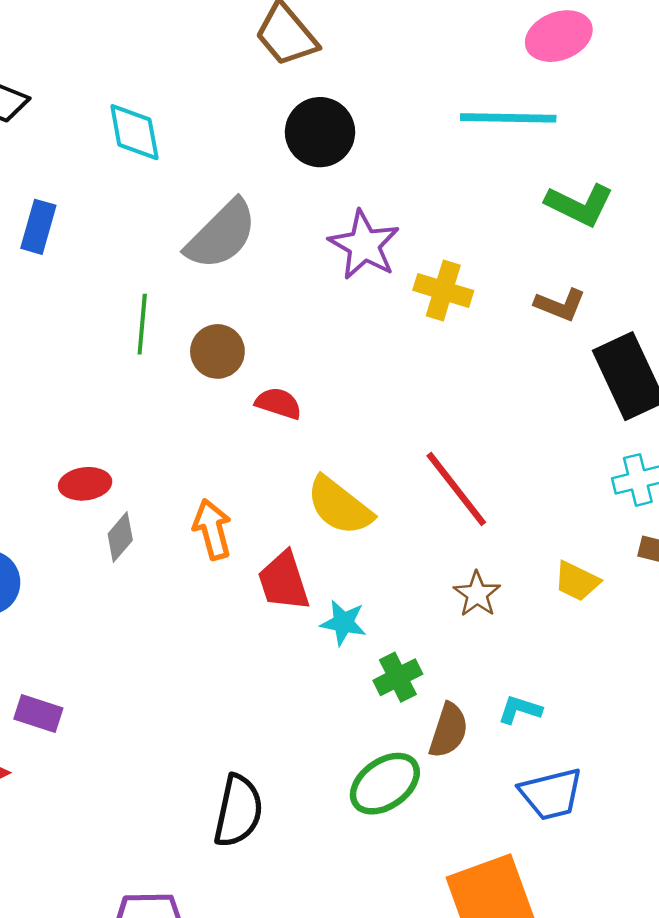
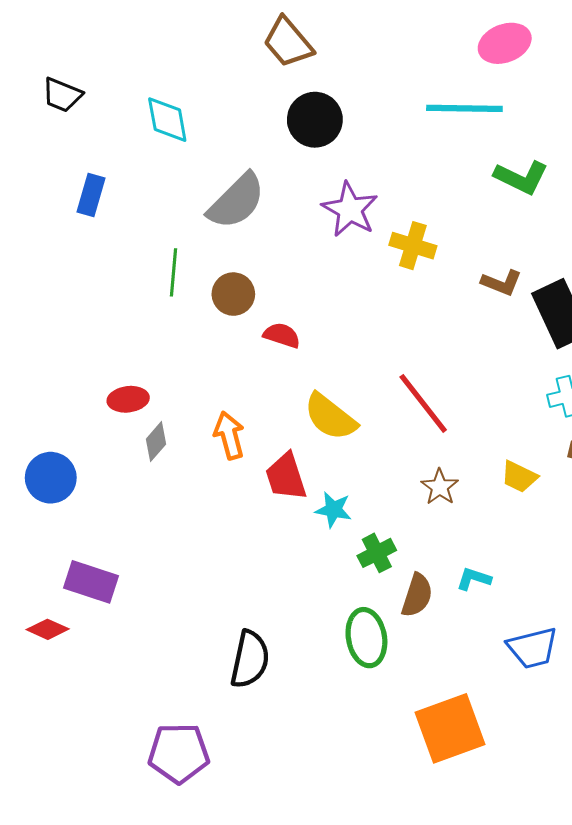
brown L-shape: (560, 305) -> (502, 283), moved
purple rectangle: (38, 714) -> (91, 582), size x1.4
green ellipse: (385, 784) -> (366, 638), turned -64
blue trapezoid: (551, 794) -> (533, 648), moved

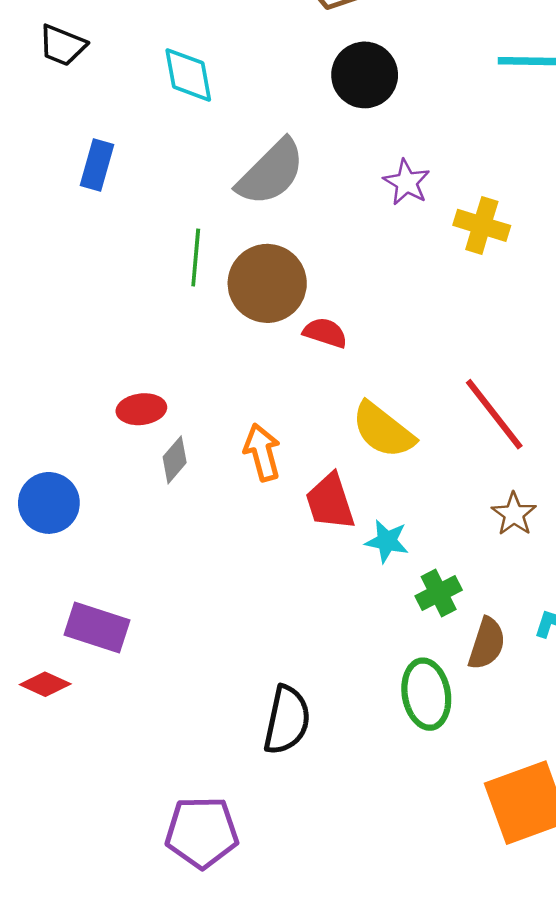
purple star: (350, 209) -> (407, 182), size x0.7
brown circle: (233, 294) -> (267, 283), size x1.5

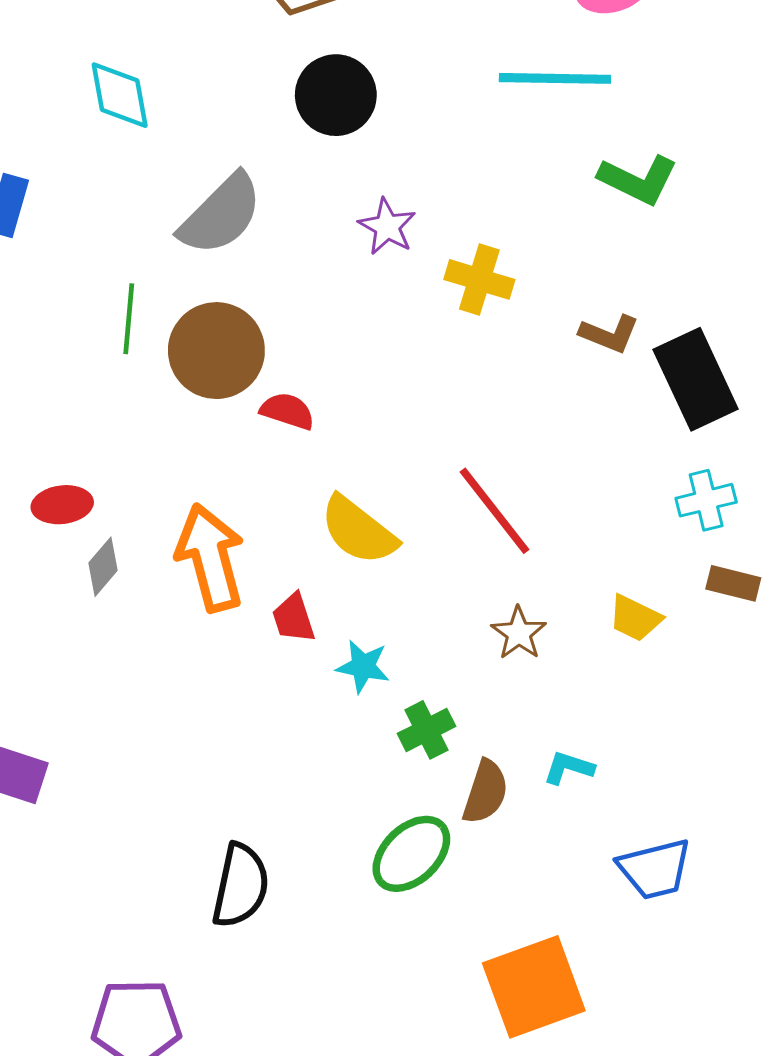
orange arrow: (262, 452) -> (210, 558), size x1.5
red trapezoid: (330, 502) -> (293, 618), size x0.7
green ellipse: (426, 694) -> (411, 854), turned 56

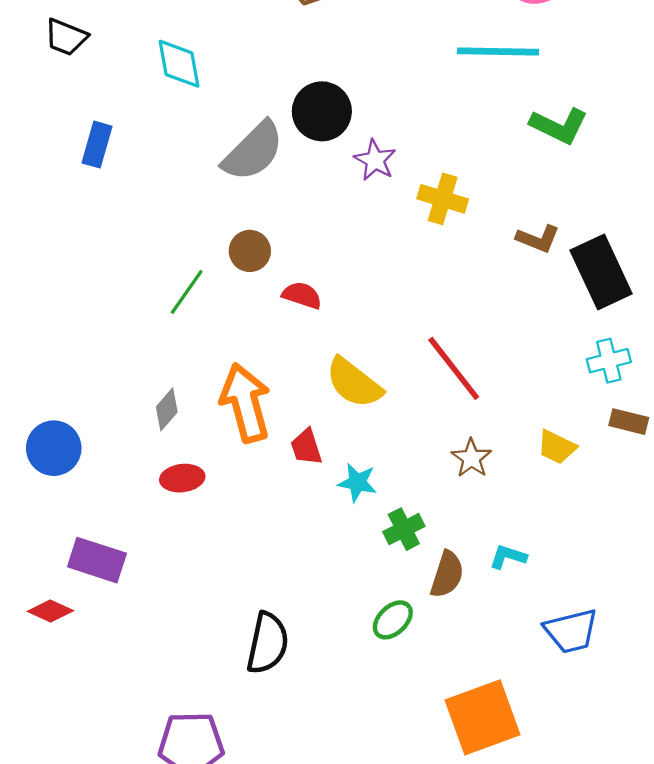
black circle: (336, 95) -> (322, 111), moved
green line: (129, 319) -> (187, 292), moved, turned 30
brown circle: (216, 351) -> (250, 251), size x0.6
red ellipse: (62, 505) -> (182, 478), moved
green ellipse: (411, 854) -> (393, 620), size x0.7

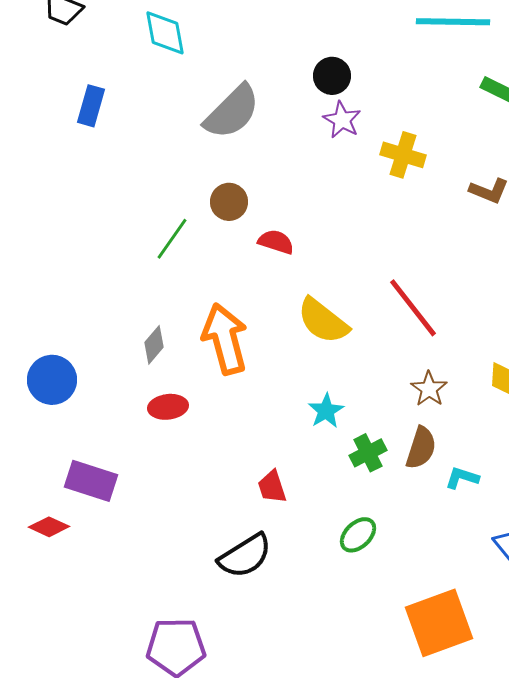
black circle: (322, 111) -> (332, 76), moved, size x0.7
red trapezoid: (306, 447) -> (272, 487), moved
cyan star: (357, 483) -> (326, 411), turned 30
brown semicircle: (447, 574) -> (421, 448), moved
black semicircle: (268, 643) -> (245, 556), turned 46

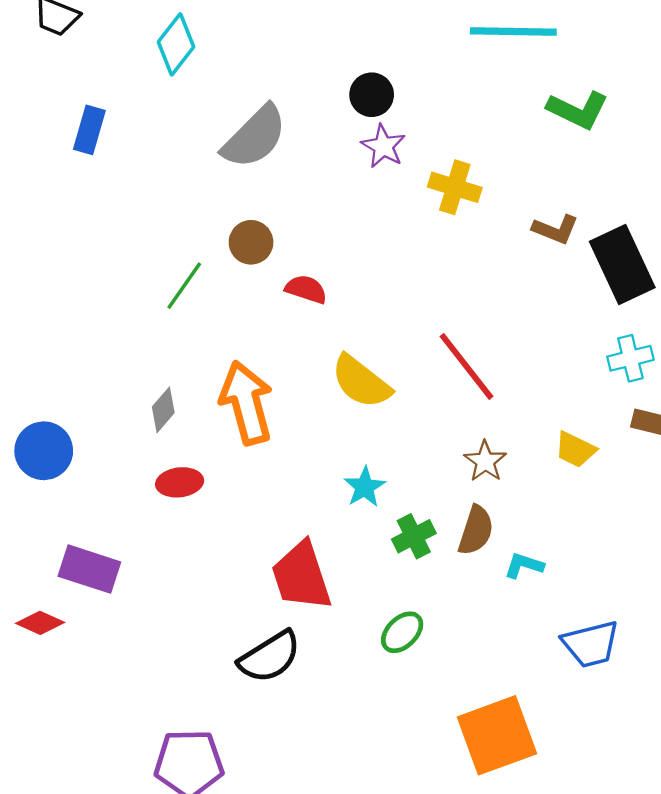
cyan diamond: (165, 33) -> (176, 44), turned 48
red trapezoid: (272, 487) -> (301, 576), size x1.8

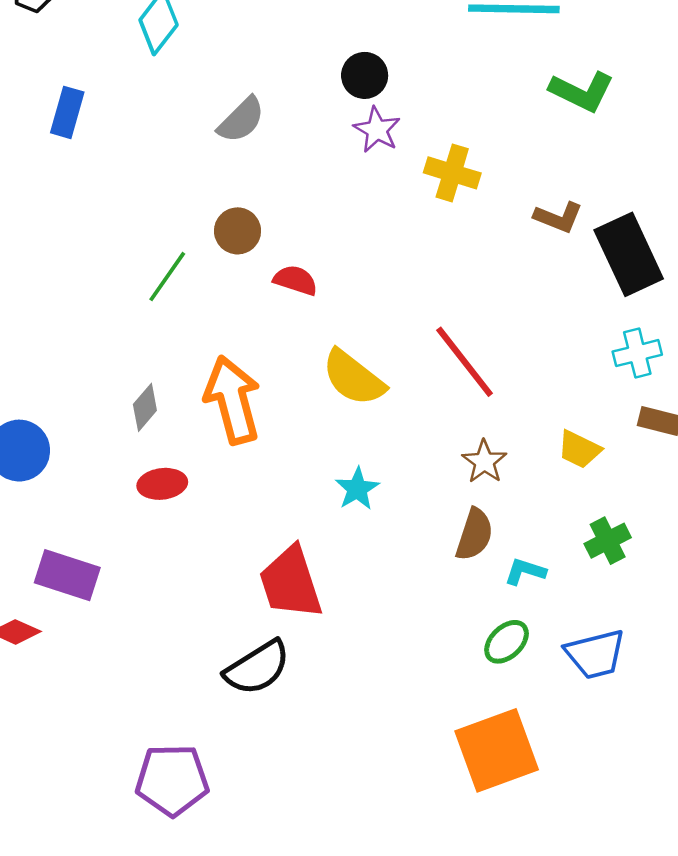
gray semicircle: (255, 137) -> (241, 120), size x0.7
green cross: (414, 536) -> (608, 541), moved
green ellipse: (402, 632) -> (507, 642), moved

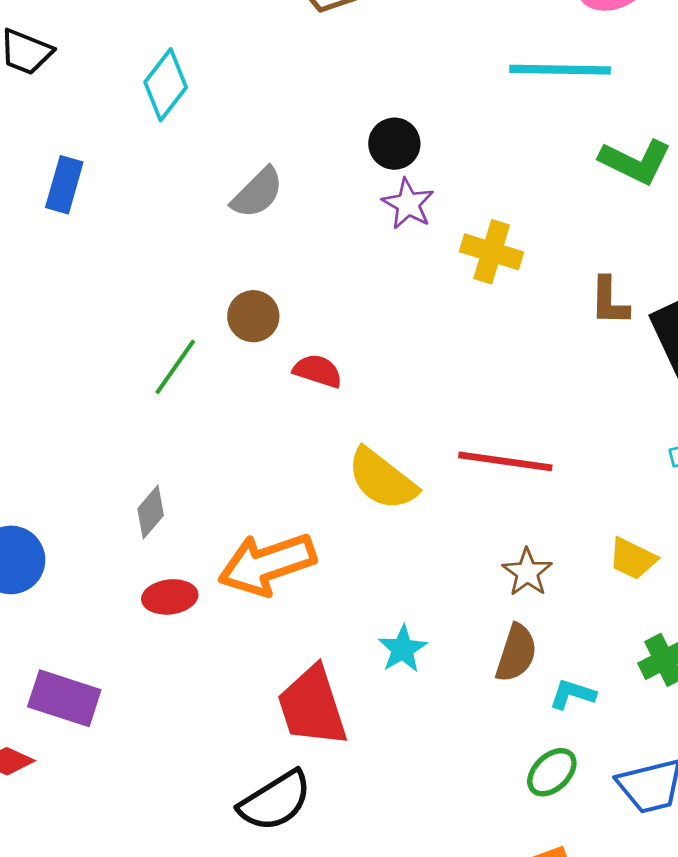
brown L-shape: (558, 217) -> (609, 301), turned 69
red line: (465, 362) -> (505, 461), turned -44
orange arrow: (233, 400) -> (267, 564), moved, turned -94
cyan star: (357, 489) -> (403, 649), moved

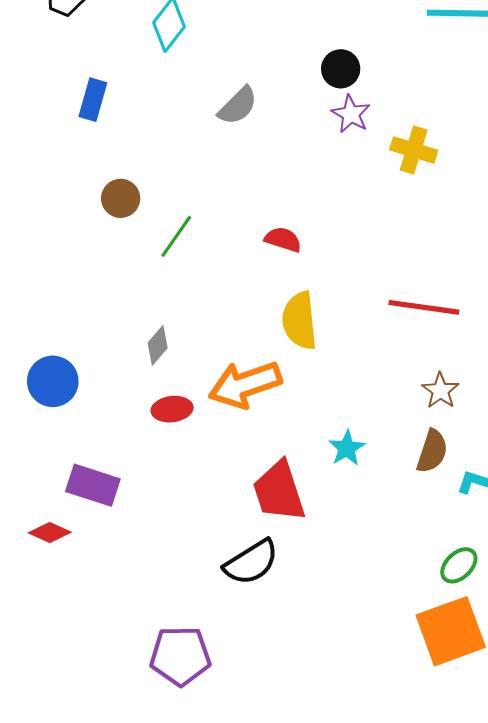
brown circle: (253, 316) -> (121, 198), moved
yellow semicircle: (382, 479) -> (300, 321), moved, turned 46
green ellipse: (552, 772) -> (459, 565), moved

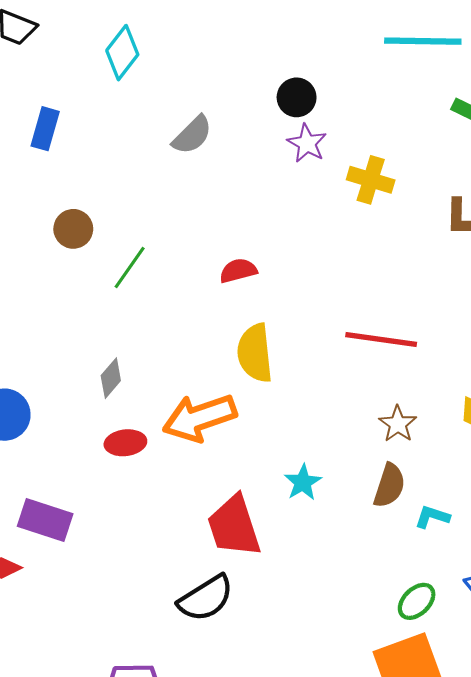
red semicircle: (283, 239) -> (238, 271), turned -33

